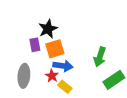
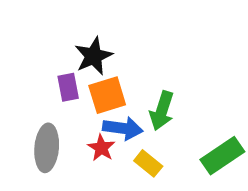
green arrow: (100, 57) -> (162, 111), moved
yellow rectangle: (65, 87) -> (148, 163), moved

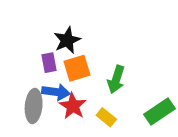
blue arrow: (123, 128) -> (56, 92), moved
red star: (101, 148) -> (73, 106), size x1.4

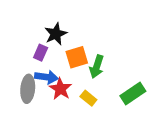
purple rectangle: (49, 63) -> (41, 53), turned 35
orange square: (77, 68) -> (77, 57), moved

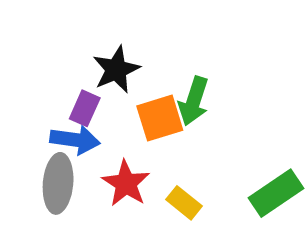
green arrow: (97, 67) -> (194, 101), moved
blue arrow: (46, 77) -> (75, 140), moved

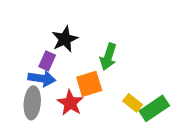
orange square: (160, 118) -> (89, 84), moved
yellow rectangle: (184, 203) -> (133, 103), moved

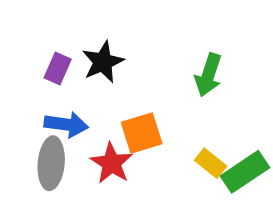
green arrow: (108, 57) -> (208, 75), moved
purple rectangle: (47, 61) -> (58, 68), moved

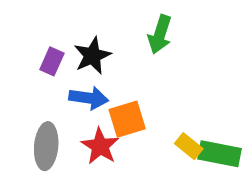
green arrow: (208, 75) -> (160, 34), moved
blue arrow: (66, 124) -> (89, 98), moved
green rectangle: (245, 172) -> (220, 154), turned 45

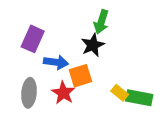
black star: (92, 56) -> (93, 45), moved
purple rectangle: (52, 61) -> (33, 39), size x1.5

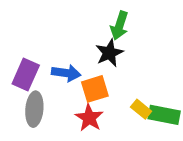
purple rectangle: (33, 39) -> (26, 75), moved
red star: (63, 93) -> (89, 118), moved

